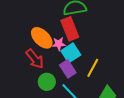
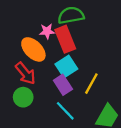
pink star: (59, 44) -> (47, 31), moved
green circle: (47, 82) -> (23, 97), moved

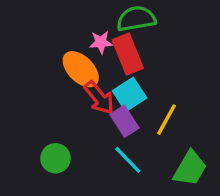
red arrow: (25, 73) -> (99, 98), moved
green circle: (23, 97) -> (55, 158), moved

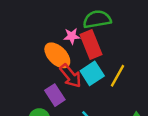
yellow line: (166, 120) -> (117, 76), moved
purple rectangle: (124, 121) -> (55, 95), moved

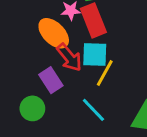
cyan square: (92, 73) -> (95, 55), turned 35
yellow line: (117, 76) -> (105, 73), moved

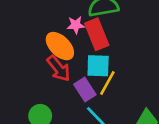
red arrow: (69, 57) -> (59, 68), moved
purple rectangle: (51, 80) -> (85, 89), moved

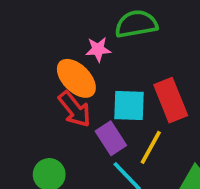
red rectangle: (97, 34) -> (171, 100), moved
yellow line: (107, 83) -> (151, 147), moved

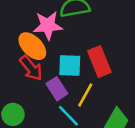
pink star: (98, 49) -> (48, 26), size x1.6

